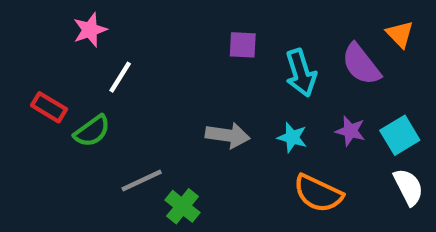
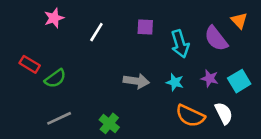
white line: (120, 77) -> (96, 32), moved
gray line: (142, 180) -> (59, 118), moved
white semicircle: (408, 187) -> (224, 113), moved

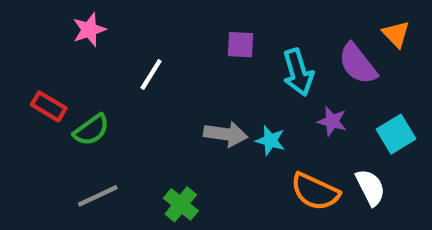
white line: (96, 32) -> (151, 74), moved
purple star: (210, 78) -> (332, 121), moved
cyan star: (175, 82) -> (270, 140), moved

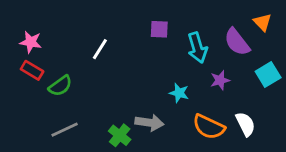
pink star: (89, 30) -> (31, 42), moved, turned 30
purple star: (332, 121) -> (220, 80), turned -30
gray arrow: (226, 134) -> (149, 123), moved
cyan square: (396, 134) -> (268, 75), moved

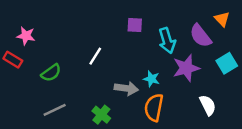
white line: (100, 49) -> (95, 56), moved
red rectangle: (32, 70) -> (13, 60), moved
purple star: (220, 80) -> (186, 68), size x1.6
gray arrow: (149, 123) -> (126, 88), moved
orange semicircle: (209, 127) -> (154, 107), moved, turned 76

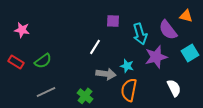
orange triangle: (222, 19) -> (186, 16), turned -32
white line: (95, 56) -> (95, 47), moved
red rectangle: (13, 60) -> (16, 62), moved

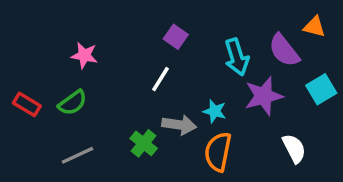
purple square: (113, 21) -> (176, 37), moved, turned 32
pink star: (22, 30) -> (84, 55), moved
green cross: (85, 96) -> (144, 143), moved

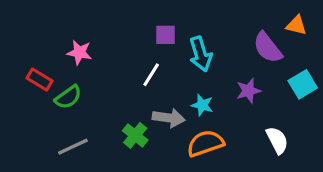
purple square: (176, 37) -> (165, 35), turned -35
cyan arrow: (237, 57) -> (201, 54), moved
purple star: (264, 96) -> (248, 91), size x0.7
red rectangle: (27, 104) -> (39, 80), moved
orange semicircle: (218, 152) -> (205, 143), turned 60

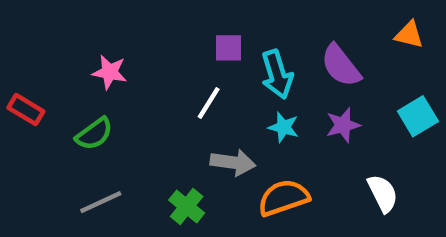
purple semicircle: (268, 48) -> (341, 66), moved
red rectangle: (39, 80) -> (26, 110), moved
cyan star: (202, 105) -> (284, 127), moved
green cross: (135, 135) -> (187, 207), moved

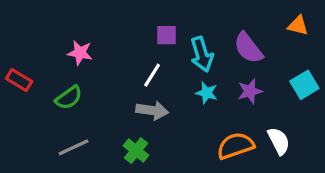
gray arrow: (233, 162) -> (152, 110), moved
orange semicircle: (284, 198) -> (235, 146), moved

